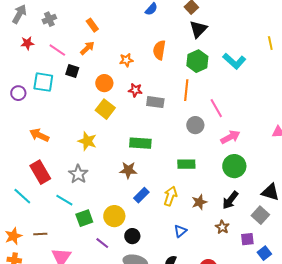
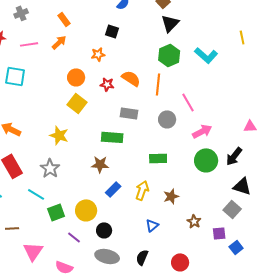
pink line: (57, 50) -> (29, 44), turned -42
orange semicircle: (159, 50) -> (131, 78), moved, turned 114
black square: (72, 71) -> (112, 31), moved
gray rectangle: (155, 102) -> (129, 113), moved
black arrow: (230, 200) -> (234, 156), moved

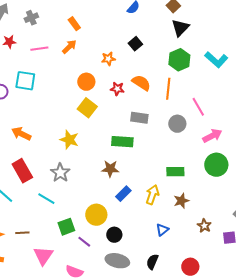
black square: (112, 31) -> (135, 44), moved, turned 32
green rectangle: (158, 158) -> (175, 172), moved
green square: (56, 212) -> (66, 227), moved

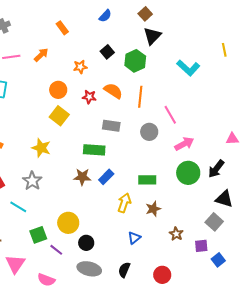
orange rectangle: (74, 24) -> (62, 28), moved
green hexagon: (179, 60) -> (135, 61), moved
blue rectangle: (123, 194) -> (106, 177), moved

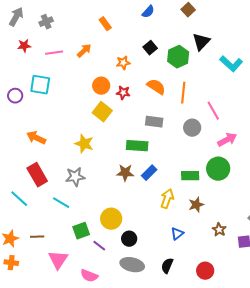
black triangle: (152, 36) -> (201, 42), moved
red star: (89, 97) -> (123, 93), moved
green circle: (188, 173) -> (218, 169), moved
gray star: (32, 181) -> (75, 177), turned 30

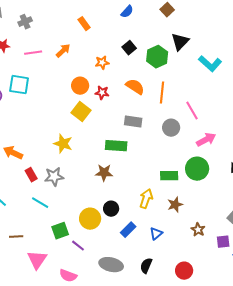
orange arrow: (36, 138) -> (13, 153), moved
blue rectangle: (149, 173) -> (128, 230), moved
red rectangle: (37, 175) -> (31, 175), moved, size x0.6
black circle: (129, 239) -> (111, 209), moved

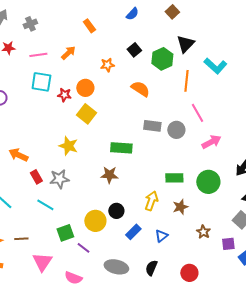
cyan square: (19, 85) -> (41, 82), moved
red star: (102, 93) -> (64, 95), moved
orange line: (162, 93) -> (186, 81), moved
gray rectangle: (133, 122) -> (152, 126), moved
green circle: (197, 169) -> (208, 182), moved

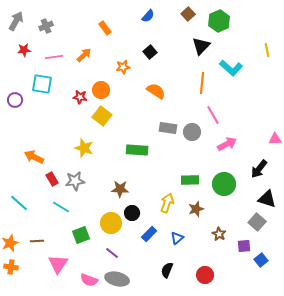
green hexagon: (162, 59) -> (219, 21), moved
cyan square: (41, 82) -> (42, 84), moved
brown star: (109, 175) -> (120, 189), moved
purple line: (83, 248) -> (112, 253), moved
gray ellipse: (116, 267) -> (117, 279), moved

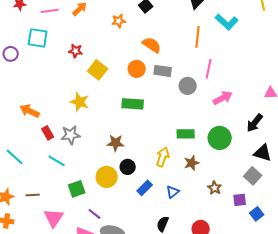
orange circle: (101, 90) -> (137, 69), moved
pink line: (213, 115) -> (209, 69), turned 42
gray rectangle: (168, 128) -> (163, 71), moved
purple line: (112, 253) -> (95, 214), moved

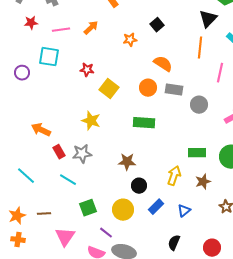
orange line: (198, 37) -> (200, 48), moved
pink line: (209, 69) -> (220, 73), moved
yellow circle: (107, 177) -> (123, 210), moved

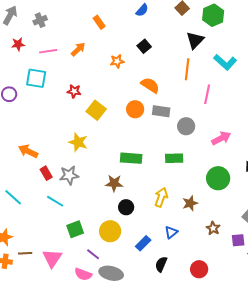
green rectangle: (144, 123) -> (131, 158), moved
green rectangle: (197, 153) -> (174, 158), moved
blue rectangle: (156, 207) -> (143, 243), moved
brown line: (44, 214) -> (25, 253), moved

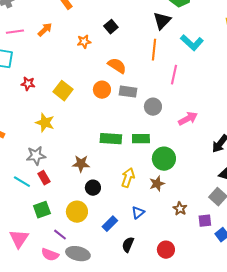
red star: (74, 91) -> (28, 84), moved
green rectangle: (131, 158) -> (111, 139), moved
red rectangle: (46, 173) -> (44, 178), moved
green circle: (218, 178) -> (164, 159), moved

